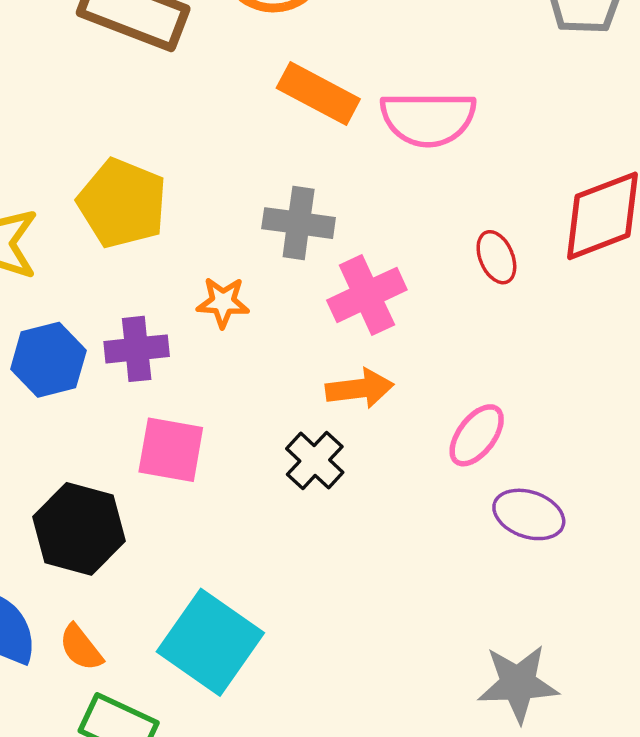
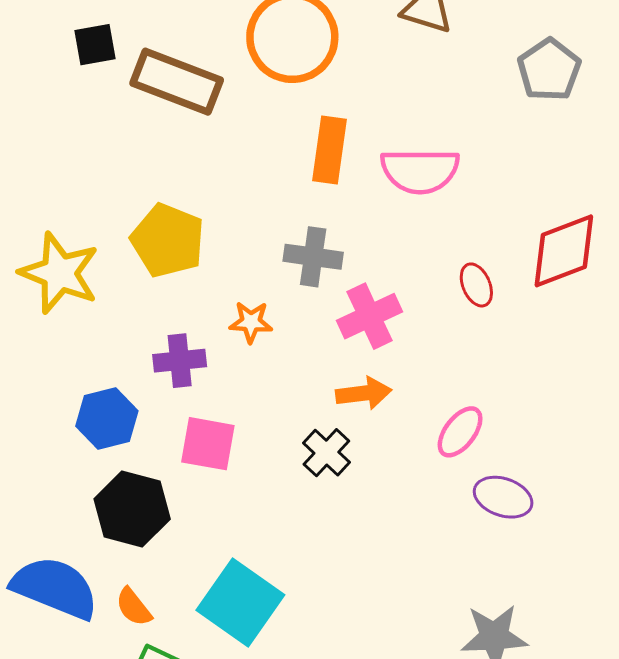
orange rectangle: (318, 94) -> (329, 150), turned 70
blue hexagon: (48, 360) -> (107, 419), moved

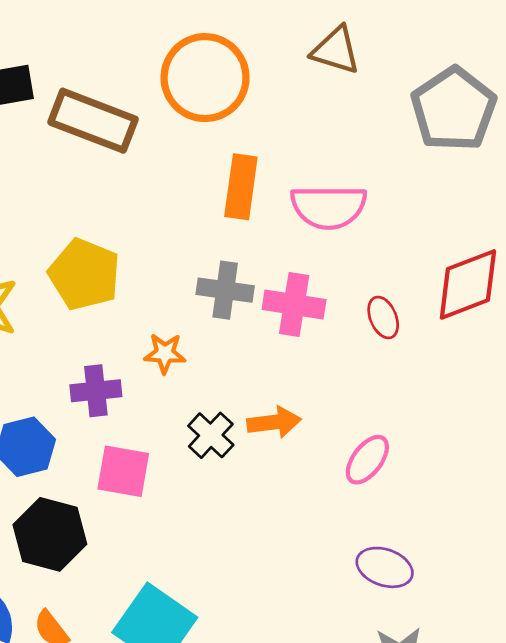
gray pentagon: (549, 70) -> (454, 109), size x1.4
pink cross: (370, 316) -> (294, 305), moved, turned 34
black cross: (326, 453) -> (211, 435), moved
purple ellipse: (503, 497) -> (385, 567), moved

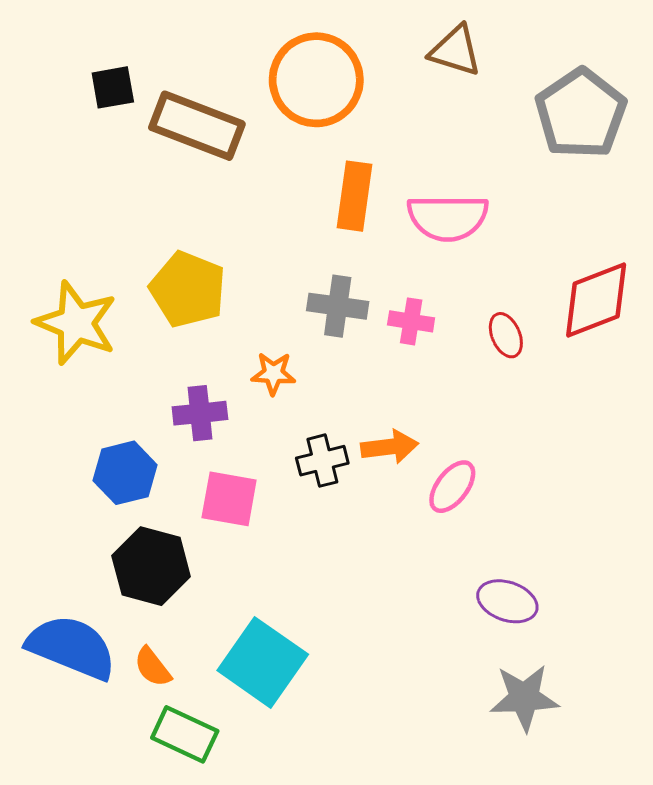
pink cross: (294, 305) -> (411, 321), size x0.7
black cross: (211, 435) -> (322, 461), turned 33
pink ellipse: (367, 460) -> (452, 487), moved

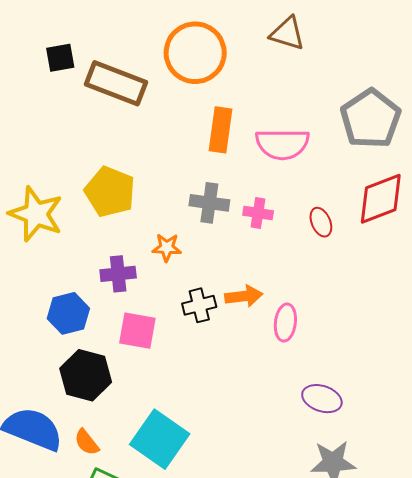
gray pentagon: (581, 113) -> (371, 119), moved
pink ellipse: (452, 487) -> (285, 323), turned -30

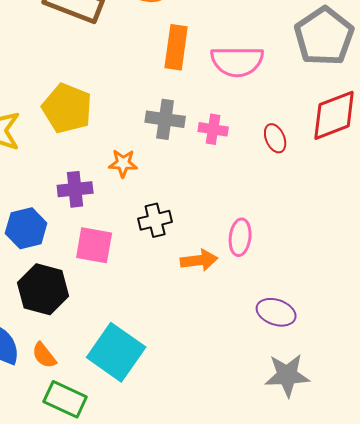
orange arrow: (244, 296) -> (199, 260), moved

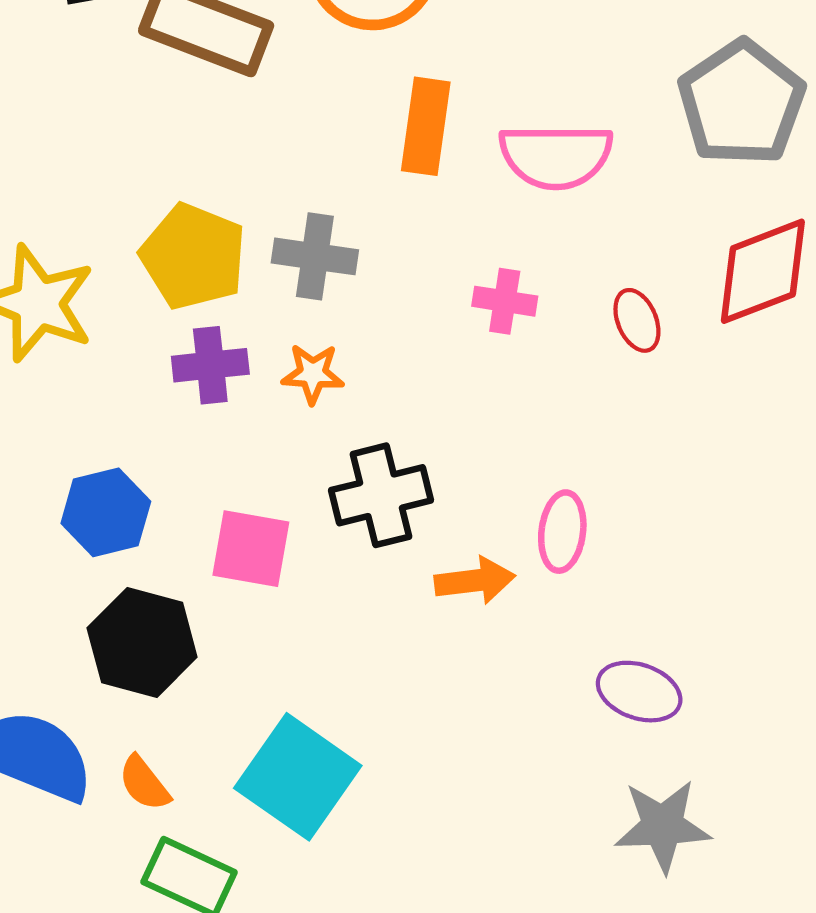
gray cross: (165, 119) -> (315, 256), moved
purple cross: (75, 189) -> (210, 365), moved
black cross: (155, 220) -> (381, 495), size x1.4

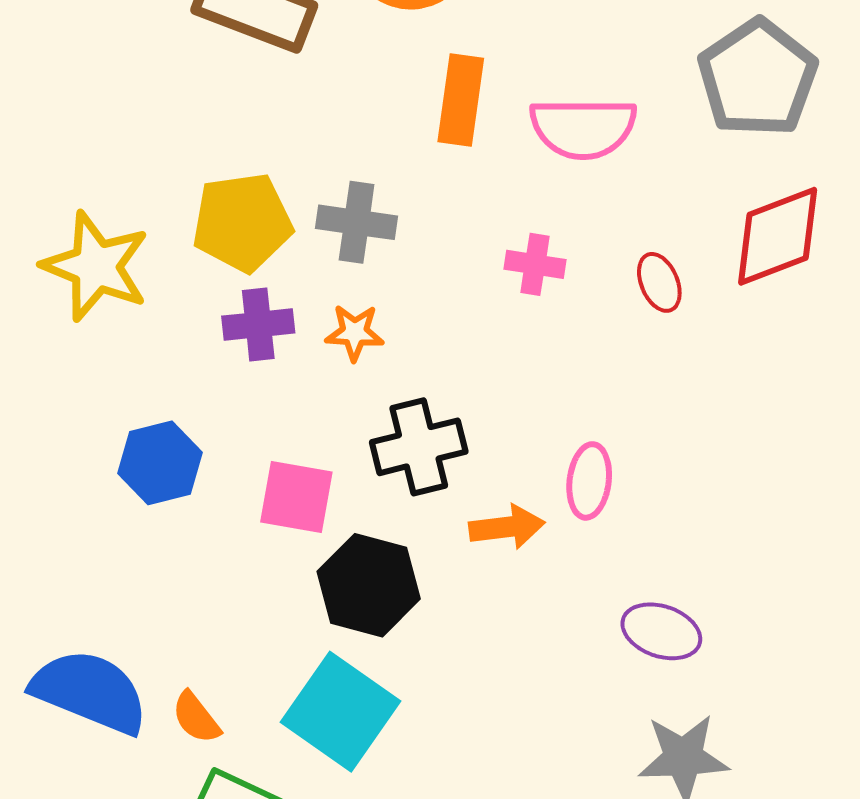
yellow pentagon: (193, 256) -> (242, 222), turned -30
black hexagon: (142, 642) -> (369, 585), moved

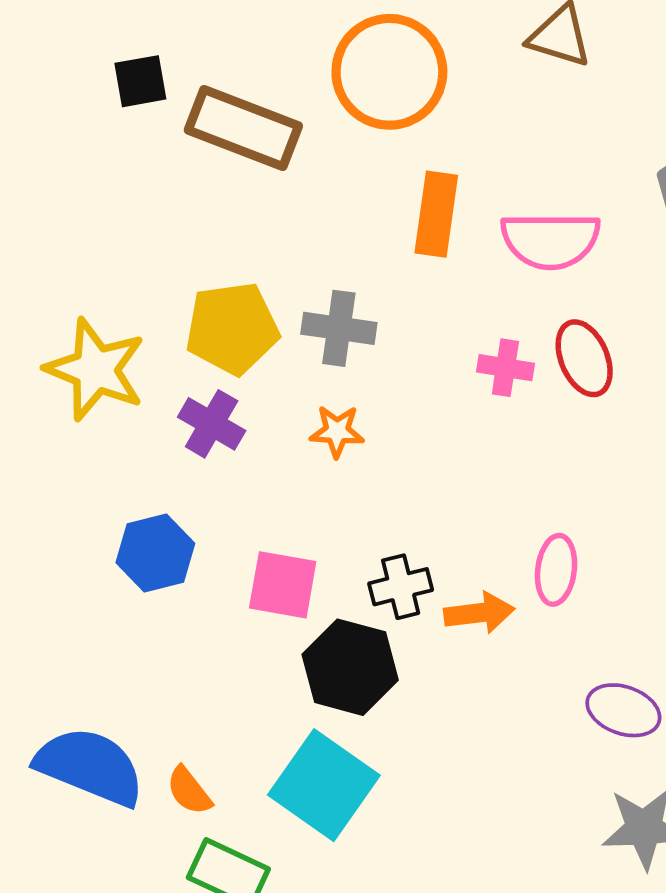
red ellipse: (659, 282) -> (584, 358), moved, size x1.4
purple cross: (258, 325) -> (212, 424), moved, turned 36
black cross: (419, 447) -> (401, 587), moved, size x0.7

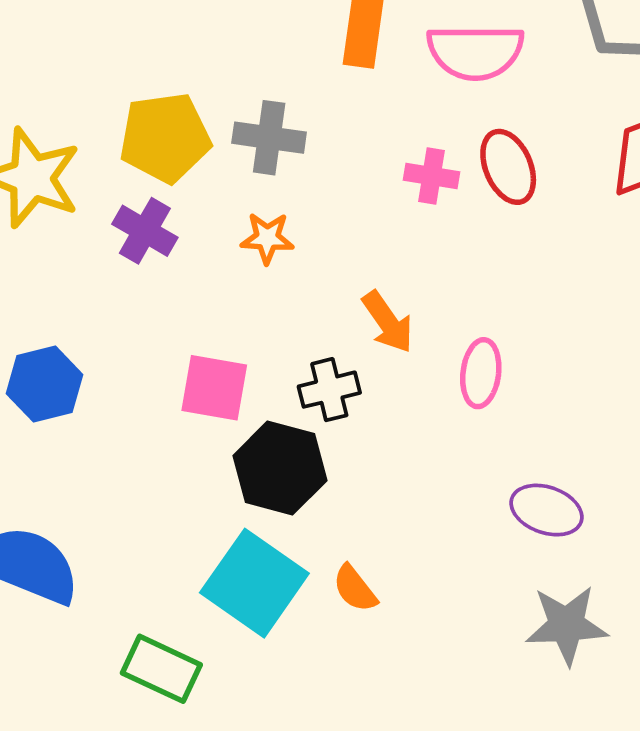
blue hexagon: (155, 553) -> (45, 384), moved
orange arrow: (479, 613) -> (388, 322), moved, turned 62
orange semicircle: (189, 791) -> (355, 589), moved

